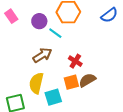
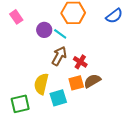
purple circle: (39, 21) -> (44, 30), moved
brown arrow: (42, 55) -> (59, 56), moved, turned -30

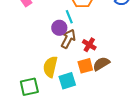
purple circle: (44, 30) -> (59, 28), moved
cyan line: (60, 34) -> (69, 17), turned 32

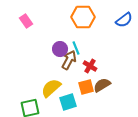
cyan line: (69, 17) -> (76, 48), moved
yellow semicircle: (50, 67) -> (51, 88), turned 35

